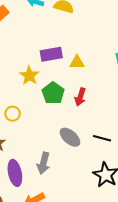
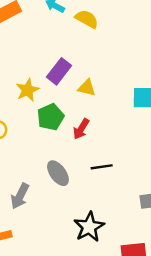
purple rectangle: (51, 54) -> (59, 71), turned -55
black line: (102, 138) -> (102, 167), moved, turned -36

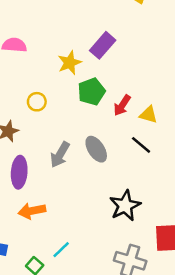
yellow triangle: (87, 88) -> (148, 115), moved
black line: (102, 167) -> (141, 145), turned 45
gray arrow: (20, 196) -> (60, 155), moved

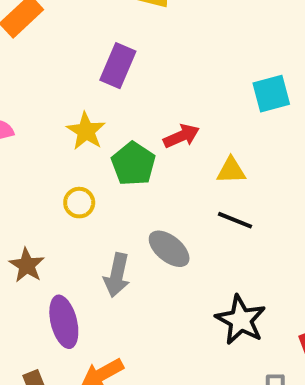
purple rectangle: (103, 45) -> (118, 66), moved
yellow circle: (37, 102) -> (79, 203), moved
red arrow: (122, 105) -> (181, 136), moved, turned -130

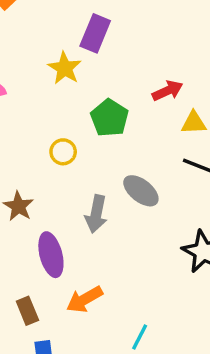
yellow star: (86, 131) -> (65, 68), moved
red arrow: (181, 136) -> (167, 91), moved

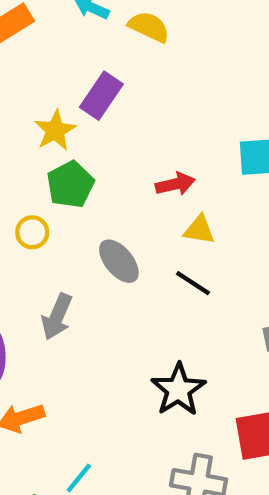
green pentagon: (109, 118) -> (70, 184), moved
gray ellipse: (141, 191) -> (119, 261), moved

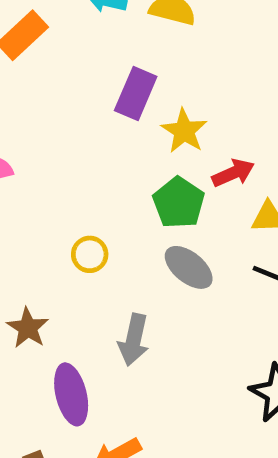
yellow star: (55, 130) -> (184, 131), moved
green pentagon: (70, 184) -> (179, 203), moved

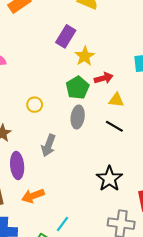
gray ellipse: (189, 267) -> (78, 117), turned 50

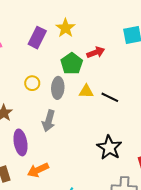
purple rectangle: (66, 36) -> (37, 38), moved
yellow star: (85, 56) -> (65, 28), moved
yellow triangle: (116, 100) -> (86, 91), moved
gray ellipse: (78, 117) -> (58, 88), moved

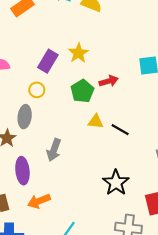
yellow circle: (32, 83) -> (37, 90), moved
gray ellipse: (58, 88) -> (25, 117), moved

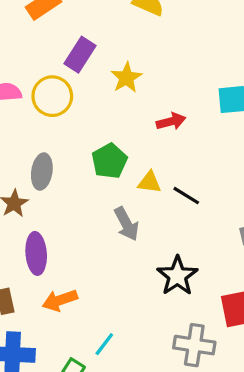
purple rectangle: (48, 61) -> (80, 55), moved
yellow circle: (37, 90) -> (52, 96), moved, size x1.6
green pentagon: (82, 91) -> (109, 161), moved
gray arrow: (54, 150) -> (126, 224), moved, turned -50

